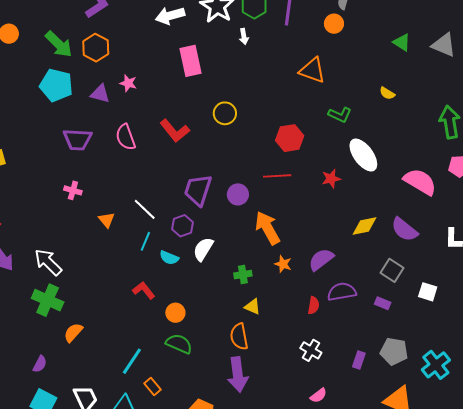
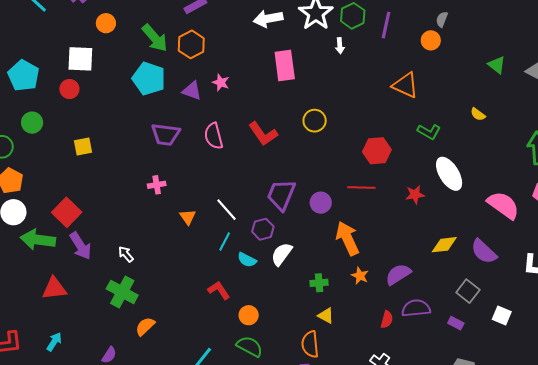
pink cross: (73, 190) -> (157, 185), turned -30
white arrow: (48, 262) -> (126, 254), size x0.6

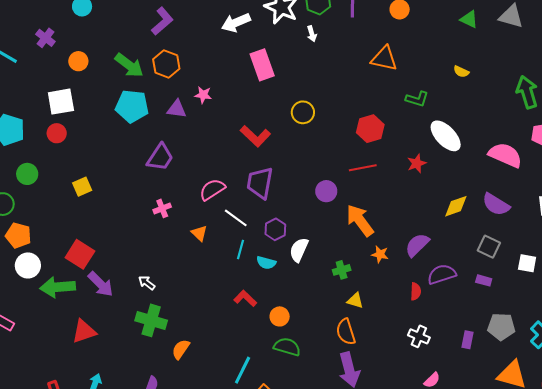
purple trapezoid: (166, 134) -> (160, 157), turned -52
pink semicircle: (214, 136) -> (212, 189), moved, turned 84
purple trapezoid: (281, 195) -> (260, 183), moved

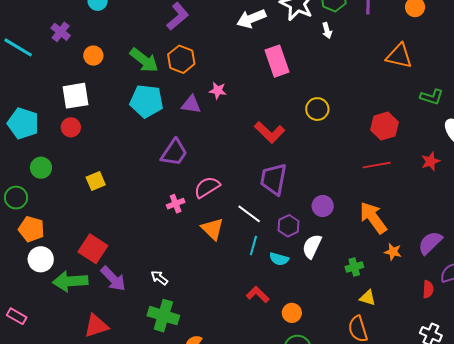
pink semicircle: (212, 189) -> (207, 187), moved
purple circle: (326, 191) -> (323, 206), moved
orange triangle: (199, 233) -> (212, 229), size x1.4

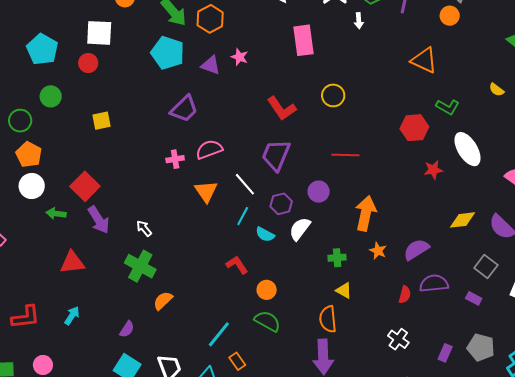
red hexagon: (384, 126) -> (414, 128), moved
red line: (377, 165) -> (345, 155), moved
orange arrow: (373, 218) -> (366, 213), turned 36
green arrow: (70, 281) -> (56, 214), size x0.6

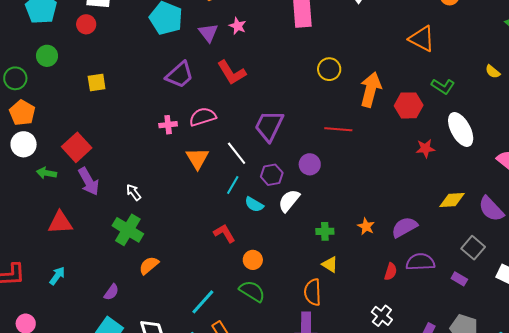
purple triangle: (211, 65) -> (208, 33), turned 30
red L-shape: (282, 108) -> (232, 73), moved
orange arrow: (366, 213) -> (371, 90), moved

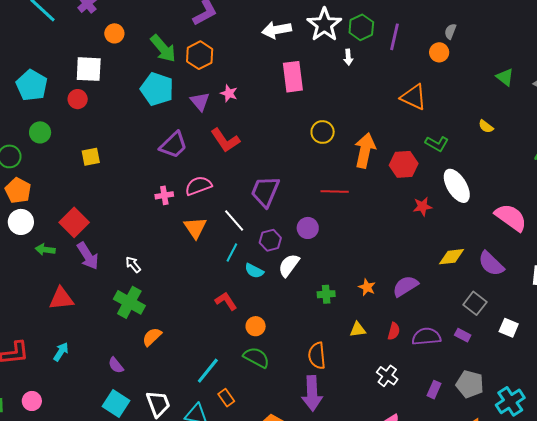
purple semicircle: (420, 262) -> (426, 337), moved
yellow triangle: (330, 264) -> (358, 330), moved, turned -36
purple semicircle: (111, 292) -> (116, 365), turned 108

